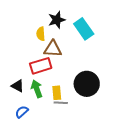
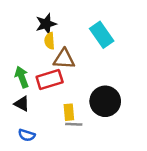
black star: (57, 20) -> (46, 24), moved
green arrow: (37, 89) -> (22, 77), moved
blue semicircle: (22, 112) -> (27, 135), turned -120

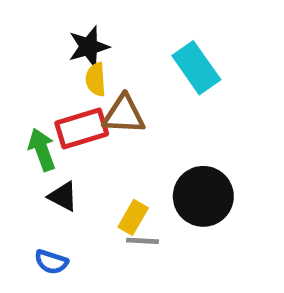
red rectangle: (50, 80) -> (82, 129), moved
black triangle: (22, 104) -> (63, 196), moved
yellow rectangle: (69, 112) -> (133, 217), turned 35

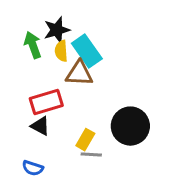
cyan rectangle: (196, 68) -> (87, 51), moved
red rectangle: (82, 129) -> (46, 102), moved
green arrow: (42, 150) -> (33, 45), moved

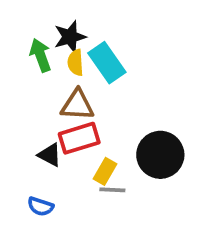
brown triangle: (79, 73) -> (77, 105), moved
red rectangle: (46, 102) -> (79, 138), moved

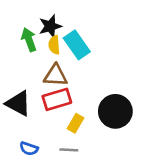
black triangle: (50, 155) -> (18, 103), moved, size x1.5
gray line: (112, 190) -> (69, 150), moved

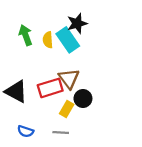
black star: (50, 26) -> (77, 23), moved
brown triangle: (56, 75) -> (69, 79), moved, turned 50
black circle: (115, 111) -> (83, 98), moved, size x0.6

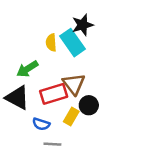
green arrow: (26, 35) -> (27, 69), moved, turned -102
blue semicircle: (26, 131) -> (41, 124), moved
gray line: (61, 133) -> (52, 144), moved

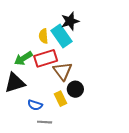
red rectangle: (54, 94) -> (46, 58), moved
black triangle: (17, 98) -> (15, 83), turned -45
yellow rectangle: (71, 117) -> (60, 99), turned -56

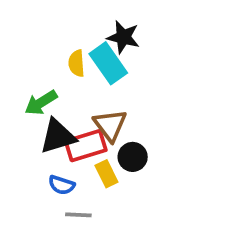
black star: (70, 21) -> (123, 37), turned 30
red rectangle: (46, 58) -> (86, 146), moved
black triangle: (15, 83) -> (58, 136), moved

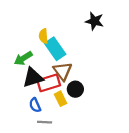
black star: (123, 37) -> (94, 21), moved
cyan rectangle: (108, 63) -> (55, 49), moved
blue semicircle: (61, 185) -> (35, 105), turned 48

